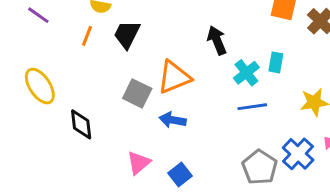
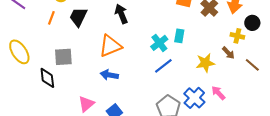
black arrow: (217, 40) -> (121, 14), moved
gray square: (137, 93) -> (63, 57), moved, turned -30
blue line: (252, 107) -> (163, 66), turned -30

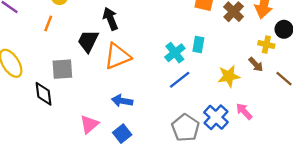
black arrow: (121, 14) -> (110, 19), moved
black trapezoid: (78, 17) -> (88, 41), moved
blue arrow: (109, 75) -> (122, 101), moved

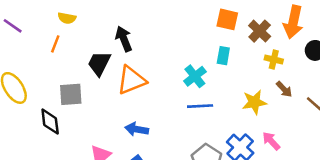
cyan rectangle: (198, 45) -> (223, 56), moved
yellow cross: (266, 45) -> (274, 59), moved
blue line: (180, 80) -> (200, 106), turned 35

